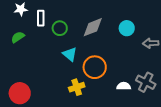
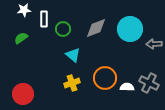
cyan circle: (127, 28) -> (130, 29), size x1.6
orange circle: (95, 67) -> (105, 78), moved
yellow cross: (77, 87) -> (72, 83), moved

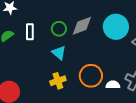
white rectangle: (44, 19) -> (30, 32), moved
green circle: (63, 29) -> (59, 29), moved

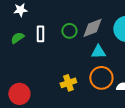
cyan triangle: (59, 53) -> (98, 52), moved, turned -42

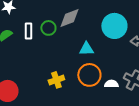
gray diamond: (92, 28) -> (69, 18), moved
green circle: (69, 31) -> (48, 28), moved

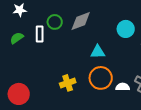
cyan circle: (114, 26) -> (126, 29), size x0.7
green circle: (48, 28) -> (55, 22), moved

